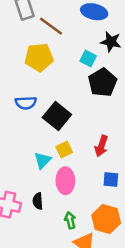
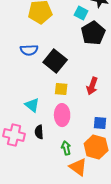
yellow square: (64, 150) -> (61, 89), turned 32
cyan triangle: (43, 160) -> (32, 105), moved, turned -35
blue square: (111, 180) -> (100, 123), moved

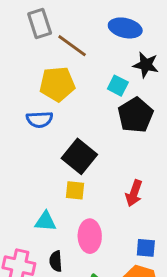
blue semicircle: (29, 50) -> (40, 119), moved
yellow square: (61, 89) -> (75, 190), moved
cyan triangle: (32, 105) -> (45, 221), turned -35

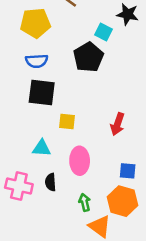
yellow pentagon: (57, 84) -> (35, 23), moved
black pentagon: (135, 115) -> (88, 57), moved
black square: (79, 156) -> (42, 93), moved, turned -32

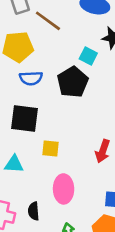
blue semicircle: (37, 61) -> (31, 78), moved
cyan triangle: (42, 148) -> (14, 164), moved

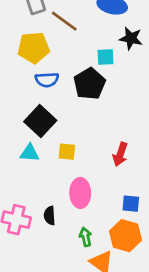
cyan square: (88, 56) -> (106, 57), turned -30
black square: (24, 119) -> (40, 121), turned 36
cyan triangle: (14, 164) -> (30, 153), moved

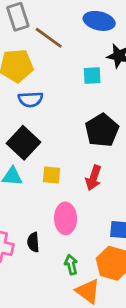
black pentagon: (90, 84) -> (102, 130), moved
red arrow: (120, 154) -> (94, 178), moved

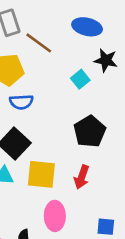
cyan square: (92, 76) -> (80, 79), turned -36
yellow square: (51, 175) -> (41, 174), size x1.6

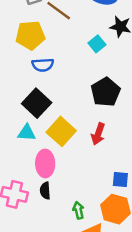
yellow square: (41, 174) -> (61, 131), turned 36
pink ellipse: (55, 216) -> (45, 163), moved

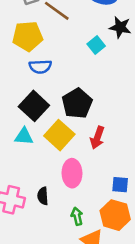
black pentagon: (106, 92) -> (77, 103), moved
pink ellipse: (45, 163) -> (72, 173), moved

